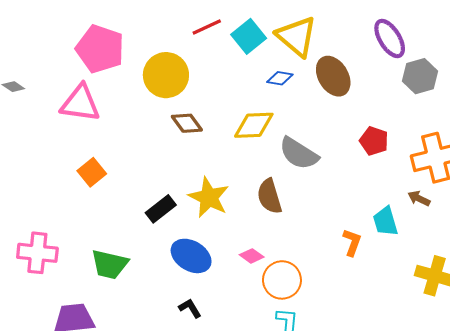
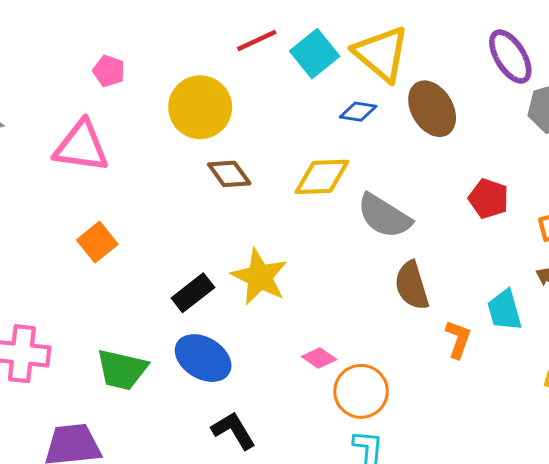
pink pentagon: (100, 49) -> (109, 71), size x0.5
brown semicircle: (269, 196) -> (412, 286), moved
blue ellipse: (191, 256) -> (203, 358), moved
black L-shape: (190, 308) -> (233, 430), size x1.4

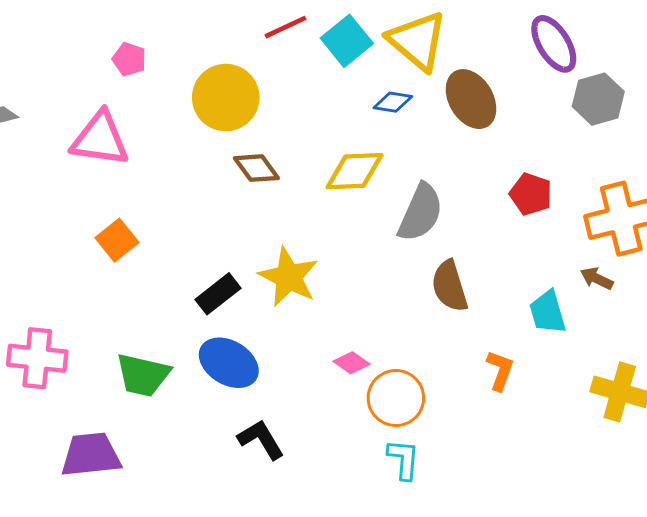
gray semicircle: (384, 216) -> (420, 213), turned -98
orange L-shape: (458, 339) -> (500, 370), moved

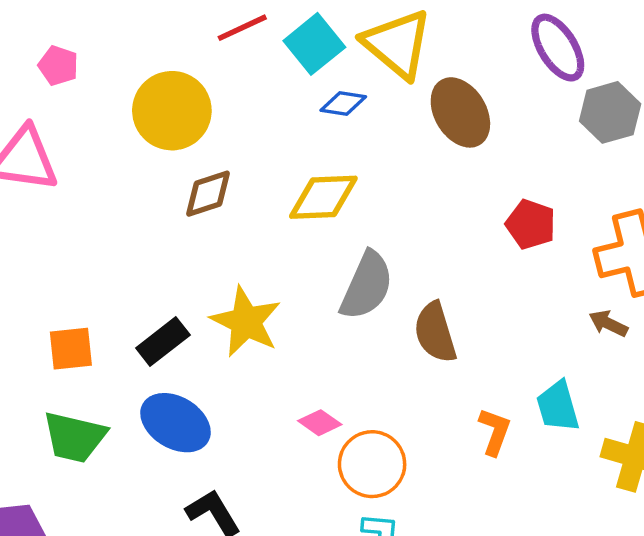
blue diamond: (393, 102) -> (343, 103), moved
brown diamond: (256, 168) -> (208, 194), turned -72
gray semicircle: (420, 213) -> (367, 286), moved
orange square: (117, 240) -> (71, 349), moved, turned 33
cyan trapezoid: (548, 312) -> (558, 406), moved

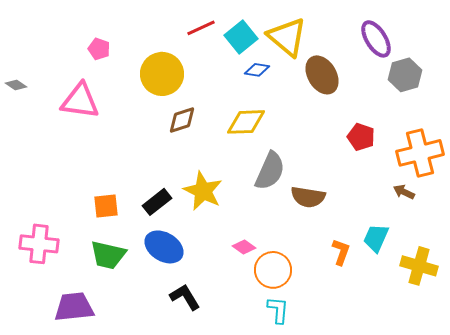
brown semicircle: (435, 332) -> (308, 197), turned -64
cyan trapezoid: (558, 406) -> (376, 238), turned 40

